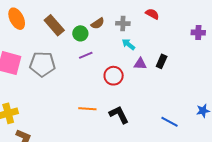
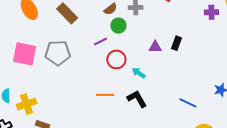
green circle: (80, 33) -> (118, 26), moved
cyan arrow: (128, 44) -> (139, 73), moved
red circle: (114, 76) -> (116, 59), moved

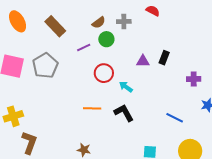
purple cross: (211, 12) -> (194, 79), moved
purple line: (100, 41) -> (84, 47), moved
gray pentagon: (58, 53) -> (45, 66), turned -30

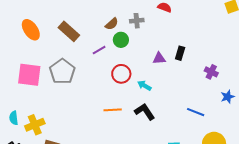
purple cross: (194, 79) -> (211, 72), turned 32

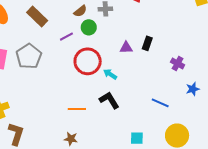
red circle: (121, 74) -> (88, 61), size x1.4
orange line: (113, 110) -> (77, 109), moved

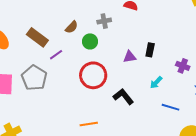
brown semicircle: (80, 11) -> (72, 27), moved
purple line: (66, 37) -> (56, 55), moved
cyan arrow: (110, 74) -> (156, 82), moved, turned -72
black L-shape: (109, 100) -> (123, 97), moved

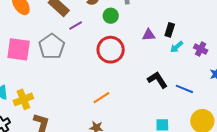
cyan arrow: (156, 82) -> (177, 47), moved
black L-shape: (123, 97) -> (157, 80), moved
orange line: (89, 124) -> (101, 98), turned -30

